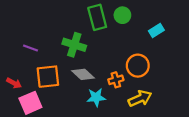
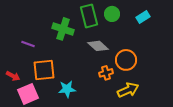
cyan rectangle: (156, 31) -> (143, 17), moved
green cross: (74, 45) -> (63, 29), moved
gray diamond: (83, 74) -> (98, 46), moved
cyan star: (96, 97) -> (67, 89), moved

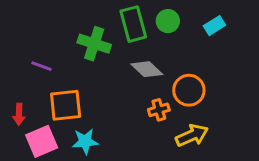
red arrow: (13, 76) -> (19, 114), turned 64
cyan star: (67, 89) -> (85, 141), moved

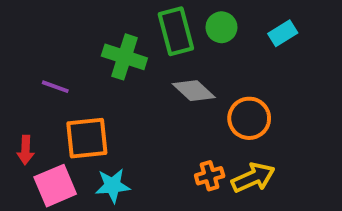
orange cross: (159, 110) -> (210, 176), moved

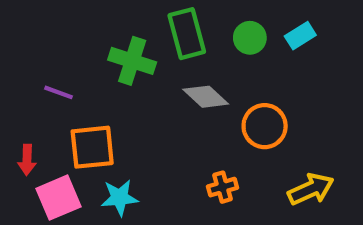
green circle: (221, 27) -> (250, 38), moved
yellow arrow: (253, 178) -> (311, 189), moved

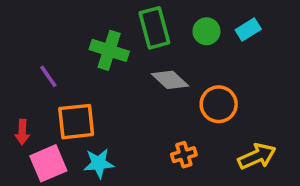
purple line: (58, 92) -> (48, 76), turned 35

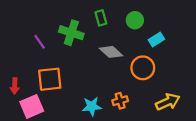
green rectangle: (154, 28) -> (101, 18), size x0.6
cyan rectangle: (248, 30) -> (156, 39), moved
purple line: (48, 76) -> (40, 42), moved
cyan star: (99, 163) -> (92, 106), moved

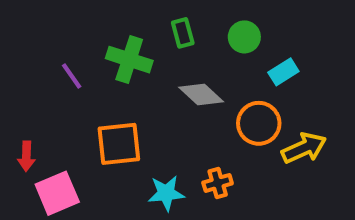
orange square: (50, 79) -> (119, 144), moved
yellow arrow: (168, 102) -> (304, 148), moved

